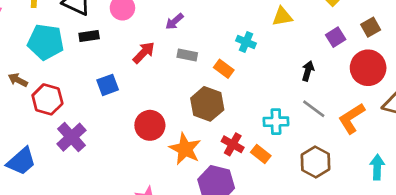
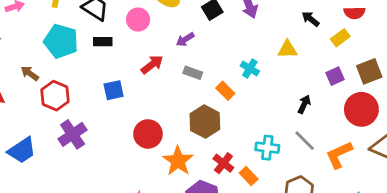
brown square: (371, 27) -> (369, 71), size x1.4

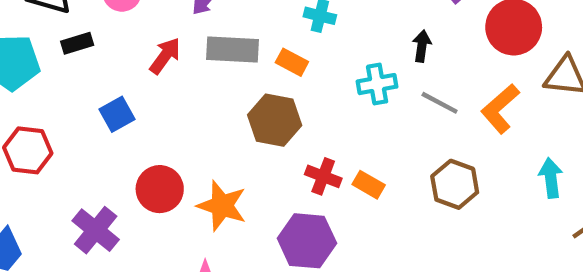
gray rectangle: (193, 73) -> (233, 50), size x1.6
purple cross: (73, 134) -> (96, 230), moved
red circle: (148, 134) -> (160, 189), moved
cyan cross: (267, 148) -> (377, 84), moved
orange star: (178, 161) -> (222, 206), moved

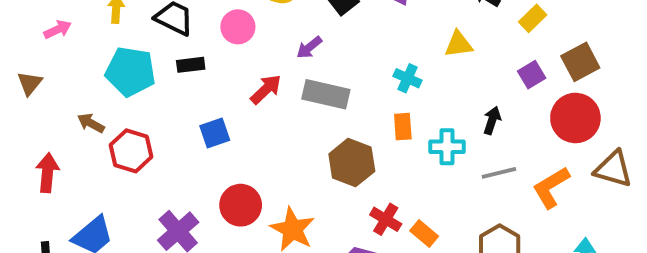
orange rectangle: (292, 62) -> (403, 127), moved, turned 48
gray line: (440, 103) -> (499, 173), turned -52

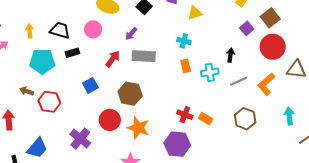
yellow triangle: (459, 44) -> (195, 13), moved
brown hexagon: (352, 163) -> (130, 94), moved

